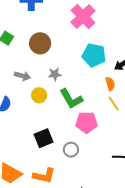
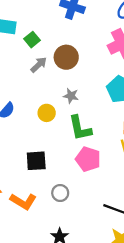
gray arrow: (22, 76) -> (39, 65), moved, turned -77
gray circle: (71, 150) -> (60, 193), moved

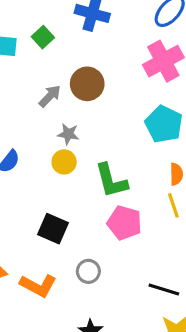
green square: (32, 40) -> (43, 37), moved
gray star: (71, 96) -> (68, 134), moved
black square: (36, 161) -> (53, 229), turned 30

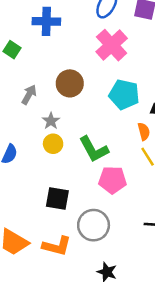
brown circle: (87, 84) -> (70, 83), moved
gray star: (68, 134) -> (51, 121), turned -30
gray circle: (88, 271) -> (94, 225), size x1.6

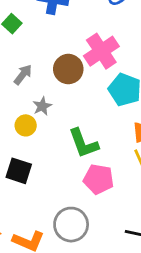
pink cross: (112, 45) -> (101, 51), moved
yellow circle: (53, 144) -> (26, 125), moved
black square: (57, 198) -> (19, 171), moved

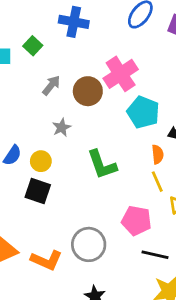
gray arrow: (23, 75) -> (51, 85), moved
yellow circle: (26, 125) -> (41, 161), moved
pink pentagon: (99, 179) -> (136, 221), moved

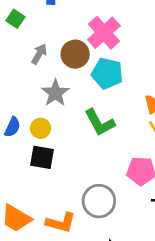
cyan pentagon: (143, 112) -> (107, 73), moved
gray star: (62, 127) -> (55, 93), size x1.5

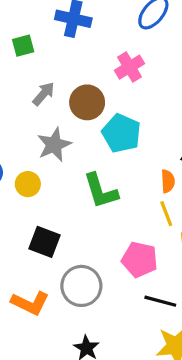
green square: (15, 19) -> (23, 46), turned 30
pink cross: (104, 33) -> (130, 67), moved, size x0.7
black square: (42, 157) -> (44, 242), moved

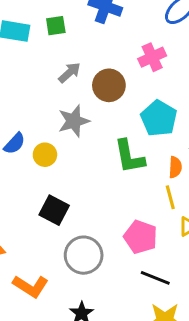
cyan pentagon: (121, 133) -> (159, 118), moved
green L-shape: (101, 191) -> (129, 157), moved
orange L-shape: (30, 303) -> (31, 286), moved

